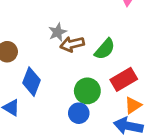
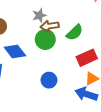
blue diamond: (31, 82) -> (15, 52), turned -65
green circle: (87, 91) -> (45, 39), moved

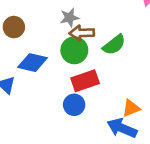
blue diamond: (15, 52) -> (32, 63), turned -45
red rectangle: (87, 58) -> (85, 81), moved

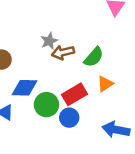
green circle: (74, 50) -> (46, 105), moved
orange triangle: (131, 108) -> (105, 84), moved

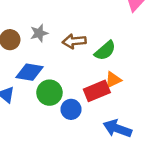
gray star: (49, 41) -> (39, 33), moved
red rectangle: (75, 94) -> (97, 91), moved

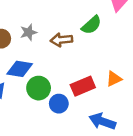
green semicircle: (105, 51) -> (91, 25), moved
orange triangle: (113, 80) -> (114, 79), moved

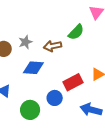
blue diamond: (20, 69) -> (33, 68), moved
green circle: (39, 88) -> (30, 110), moved

